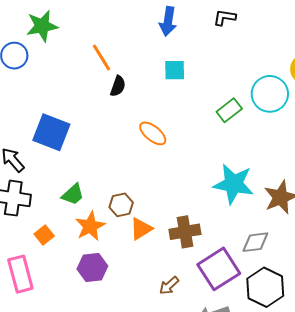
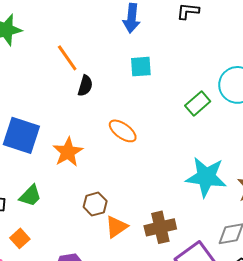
green trapezoid: (73, 194) -> (30, 196), moved
orange star: (90, 226) -> (68, 152), moved

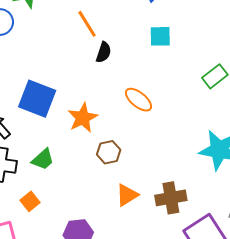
brown hexagon: (95, 204) -> (109, 152), moved

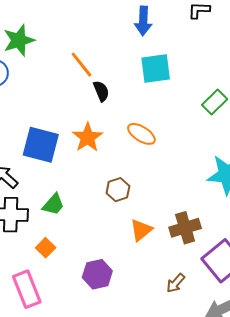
cyan square: (160, 36) -> (156, 69), size x1.4
black semicircle: (104, 52) -> (101, 91), turned -35
orange star: (83, 118) -> (88, 137), moved

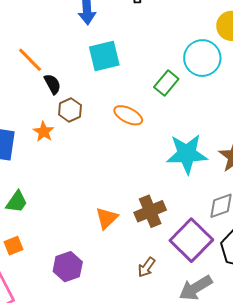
orange ellipse: (141, 134) -> (128, 115), moved
orange star: (88, 137) -> (44, 132), size x0.7
brown hexagon: (118, 190) -> (70, 110), moved
orange square: (46, 248) -> (13, 246), turned 30

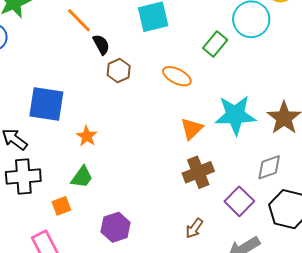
orange star: (44, 132) -> (87, 136), moved
green trapezoid: (17, 202) -> (82, 177), moved
orange triangle: (107, 218) -> (192, 129), moved
purple square: (191, 240) -> (239, 201), size x0.7

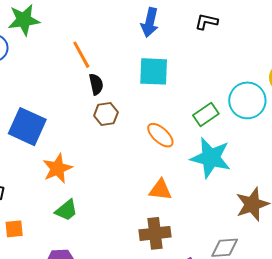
cyan star: (235, 115) -> (211, 158), moved
orange triangle: (192, 129) -> (160, 190), turned 35
orange star: (87, 136) -> (57, 168), size x1.4
green trapezoid: (82, 177) -> (66, 210), moved

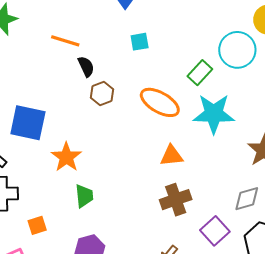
orange line: (81, 55) -> (65, 41), turned -32
cyan square: (154, 71) -> (140, 42), size x0.6
orange ellipse: (160, 135) -> (160, 102), size x1.4
green trapezoid: (66, 210) -> (84, 196), turned -45

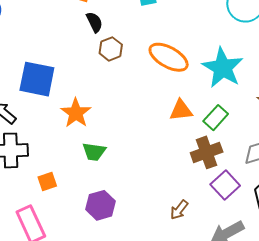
green rectangle: (200, 73) -> (216, 118), moved
cyan star: (214, 114) -> (223, 68), turned 30
green trapezoid: (84, 196) -> (94, 152), turned 105
brown cross: (176, 200) -> (207, 152), moved

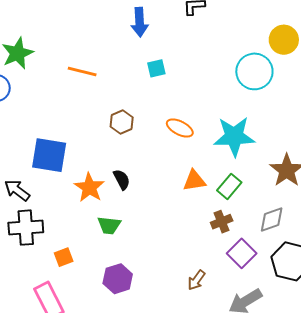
black semicircle: (94, 22) -> (122, 179), moved
orange ellipse: (169, 57) -> (180, 128), size x0.7
cyan star: (223, 68) -> (234, 136), turned -30
brown cross: (207, 152) -> (222, 222), size x0.7

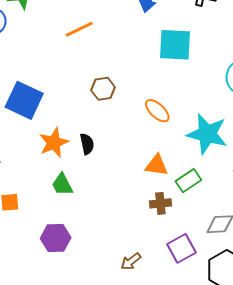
cyan square: (156, 68) -> (175, 45), moved, size x1.8
orange line: (82, 71) -> (79, 29), turned -56
brown cross: (222, 222) -> (160, 203), moved
green trapezoid: (109, 225) -> (62, 184), turned 40

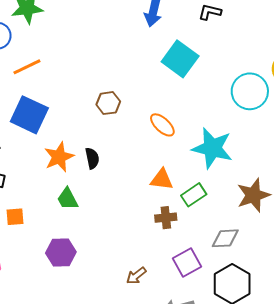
orange line: (79, 29) -> (27, 67), moved
cyan square: (175, 45) -> (180, 59), turned 33

